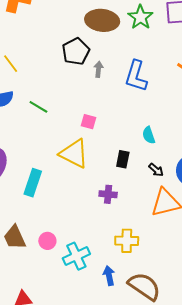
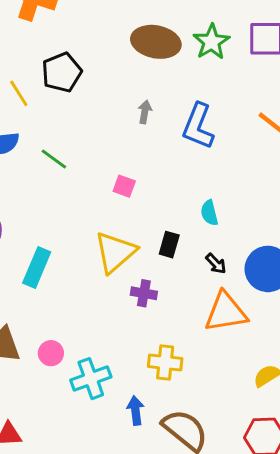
black pentagon: (76, 51) -> (62, 72), moved
yellow triangle: (74, 154) -> (115, 252), moved, turned 48

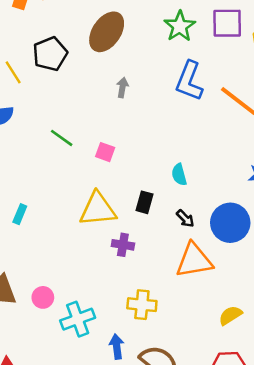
brown ellipse: (156, 42) -> (107, 32), moved, turned -66
blue L-shape: (198, 126) -> (189, 81), moved
green line: (54, 159) -> (62, 138), moved
yellow triangle: (115, 252) -> (98, 209), turned 36
cyan rectangle: (37, 267) -> (20, 214), moved, size x0.6

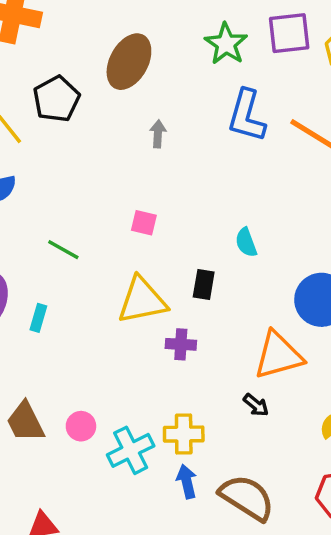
green line: (62, 138) -> (63, 250), moved
black arrow: (185, 219) -> (256, 405), moved
yellow cross: (142, 305) -> (184, 434), moved

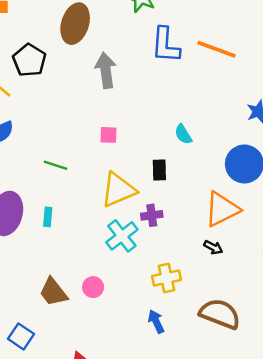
gray arrow: (158, 134) -> (106, 70), size x1.8
cyan cross: (131, 450) -> (122, 236), moved
blue arrow: (187, 481) -> (156, 321), moved

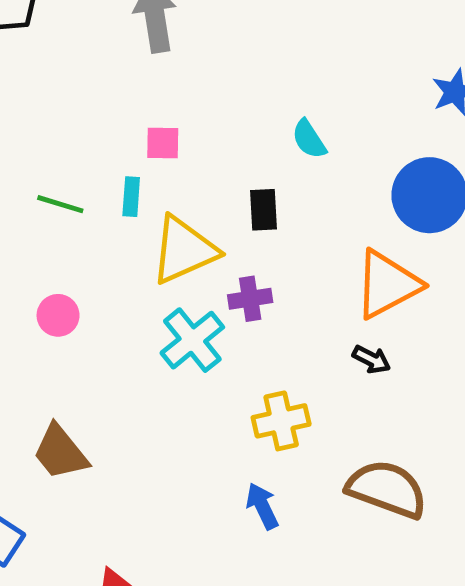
cyan rectangle: (48, 217) -> (131, 197), moved
pink circle: (93, 287) -> (58, 315), moved

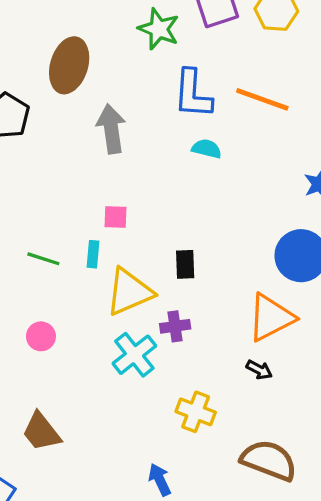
cyan semicircle: (309, 139) -> (207, 149), moved, turned 136
yellow cross: (281, 421) -> (196, 412), turned 33
blue arrow: (262, 506) -> (160, 480), moved

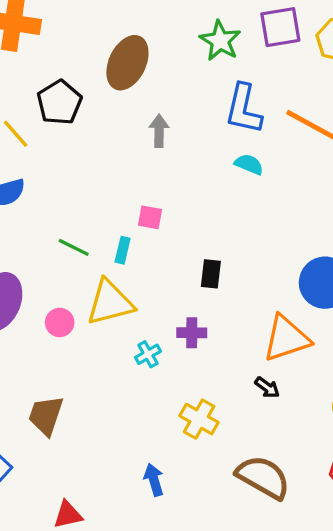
gray arrow: (111, 129) -> (159, 131), size x0.7
yellow triangle: (129, 292) -> (110, 302), moved
cyan cross: (134, 355) -> (148, 354), size x0.6
brown trapezoid: (41, 432) -> (46, 415), turned 48

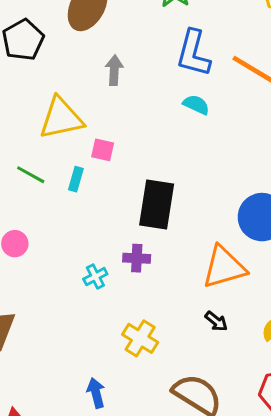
black rectangle: (211, 274) -> (157, 205), size x1.8
yellow triangle: (110, 302) -> (61, 118), moved
black arrow: (267, 387) -> (216, 321), moved

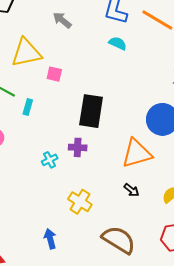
gray arrow: (114, 70) -> (62, 20), turned -54
cyan rectangle: (76, 179) -> (28, 107), moved

